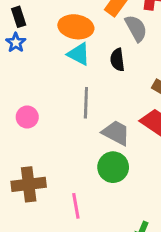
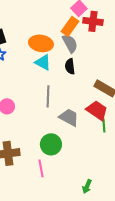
gray semicircle: (136, 28) -> (70, 43), moved
green circle: (113, 167) -> (51, 144), moved

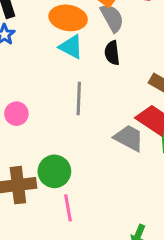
gray trapezoid: (69, 117) -> (129, 138), moved
green circle: (51, 144) -> (54, 171), moved

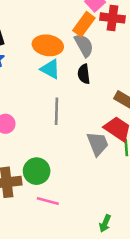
gray trapezoid: (129, 138) -> (98, 144), turned 40
pink line: (68, 208) -> (48, 201), turned -65

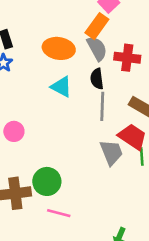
red cross: (113, 18) -> (127, 58), moved
cyan triangle: (50, 69) -> (61, 87), moved
gray line: (56, 111) -> (102, 106), moved

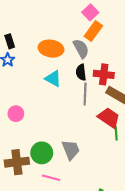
orange rectangle: (97, 26) -> (93, 31), moved
red cross: (127, 58) -> (104, 74), moved
gray trapezoid: (111, 152) -> (71, 150), moved

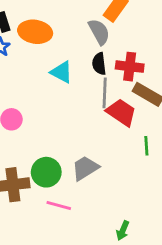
orange ellipse: (51, 49) -> (35, 32), moved
red trapezoid: (109, 118) -> (121, 112), moved
gray trapezoid: (71, 150) -> (85, 168), turned -100

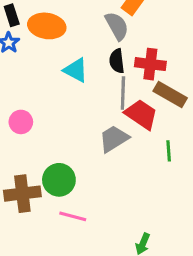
gray trapezoid: (85, 168) -> (114, 139), moved

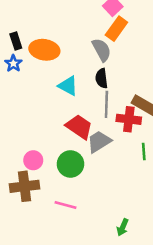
red cross: (150, 64) -> (129, 119), moved
red trapezoid: (141, 114) -> (79, 127), moved
pink circle: (21, 122) -> (33, 160), moved
green circle: (59, 180) -> (70, 164), moved

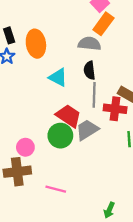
orange ellipse: (44, 50) -> (36, 44), turned 72
gray semicircle: (102, 50) -> (89, 44), turned -55
green circle: (70, 164) -> (60, 136), moved

